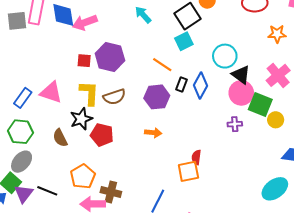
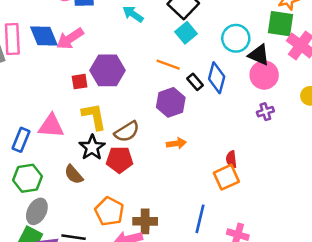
black rectangle: (181, 85) -> (195, 82), turned -48
brown semicircle: (114, 97) -> (127, 132), moved
green square: (260, 104) -> (281, 24), moved

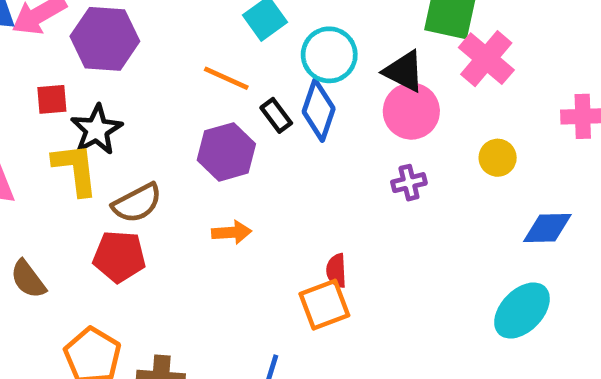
cyan circle: (236, 38) -> (329, 55), moved
purple hexagon: (107, 70) -> (105, 39), moved
black star: (92, 147) -> (97, 130), moved

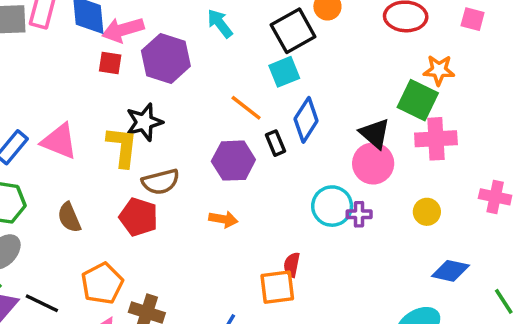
cyan circle: (329, 55) -> (332, 206), moved
pink cross: (486, 59) -> (436, 139), turned 33
red square: (52, 99) -> (110, 63), moved
blue diamond: (319, 110) -> (306, 120), moved

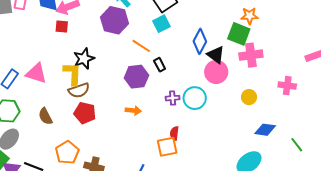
purple hexagon: (166, 58) -> (115, 20), moved
blue diamond: (306, 120) -> (200, 41), moved
brown semicircle: (161, 182) -> (79, 90), moved
purple cross: (359, 214) -> (173, 98), moved

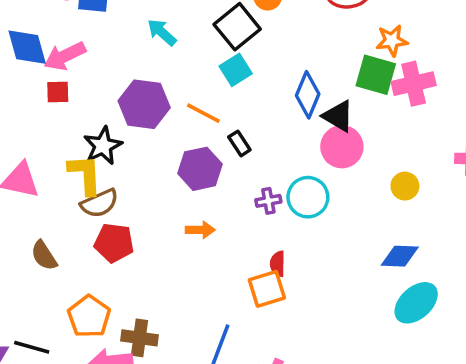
purple hexagon: (115, 20) -> (144, 104), moved
pink cross: (251, 55) -> (414, 84), moved
blue diamond: (265, 130) -> (400, 256), moved

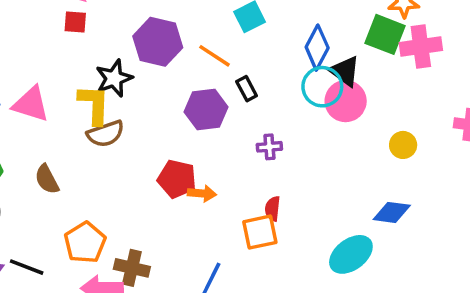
cyan circle: (308, 197) -> (322, 87), moved
orange arrow: (200, 230) -> (202, 193), moved
red pentagon: (114, 243) -> (177, 179), moved
cyan ellipse: (416, 303) -> (351, 254), moved

